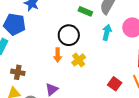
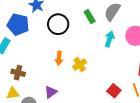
green rectangle: (85, 11) -> (90, 17), turned 32
black circle: (69, 35) -> (58, 24), moved

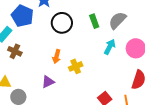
brown cross: (18, 73) -> (15, 51), moved
purple triangle: (51, 92) -> (48, 82), moved

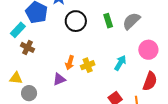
cyan arrow: (110, 47) -> (120, 63), moved
orange arrow: (57, 57) -> (70, 63), moved

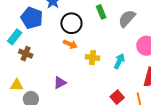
green rectangle: (108, 21) -> (101, 12), moved
orange arrow: (70, 63) -> (70, 44), moved, turned -80
yellow cross: (88, 65) -> (92, 58), moved, turned 32

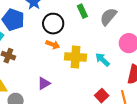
yellow cross: (92, 58) -> (75, 57), size x1.5
cyan arrow: (119, 61) -> (102, 60), turned -70

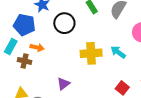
orange arrow: (53, 45) -> (37, 47), moved

